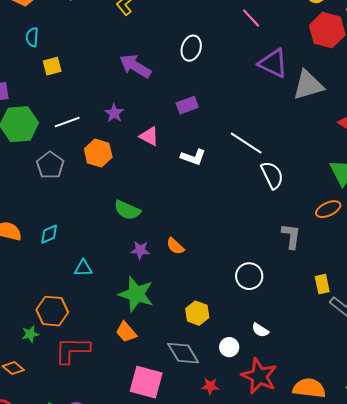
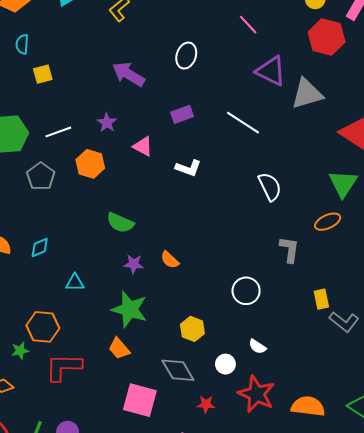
white line: (246, 143) -> (243, 123), moved

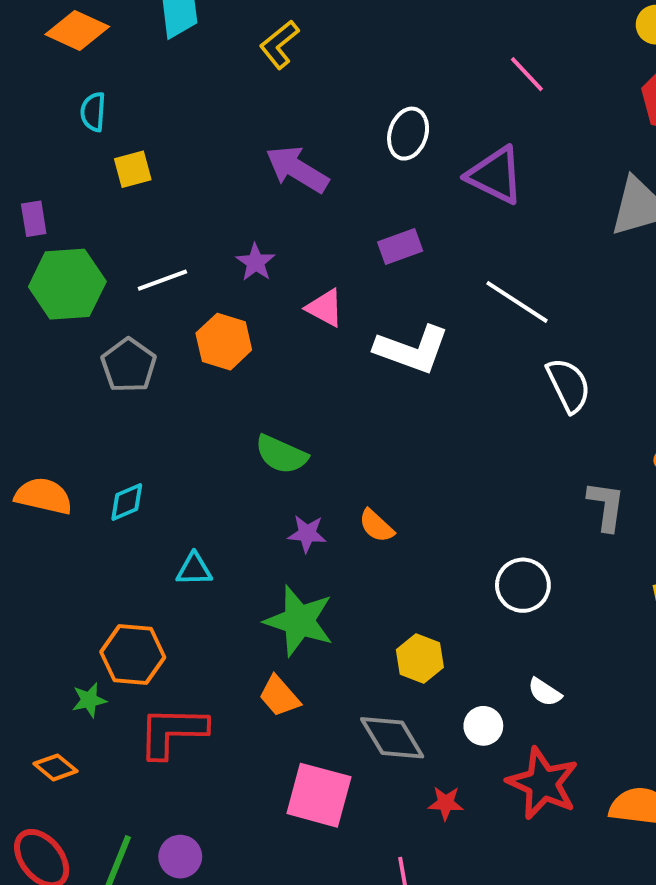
purple triangle: (271, 71) -> (495, 175), moved
white line: (243, 123) -> (517, 302), moved
white L-shape: (188, 168) -> (412, 349), size x1.5

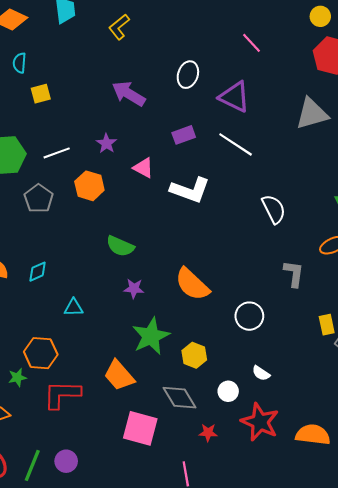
white line: (517, 302) -> (236, 144), moved
orange semicircle: (376, 526) -> (192, 284), moved, size x1.8
green star: (299, 621) -> (151, 336), moved, turned 30
orange trapezoid: (279, 696) -> (119, 375), size x1.4

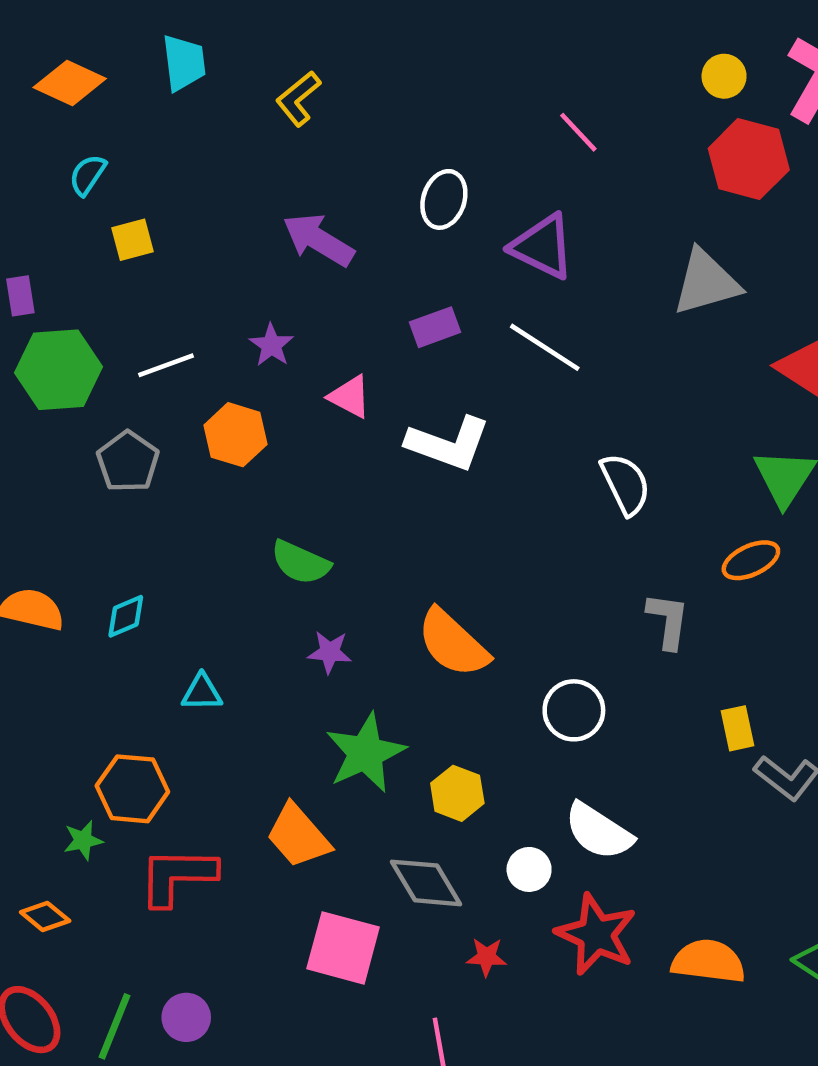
cyan semicircle: (20, 63) -> (88, 175), turned 30
white semicircle: (261, 373) -> (599, 831), size x1.8

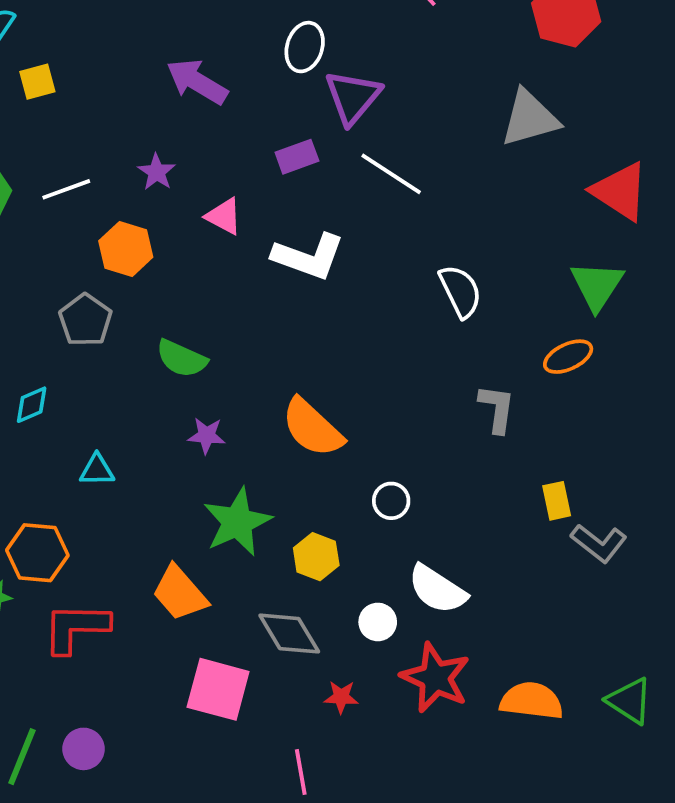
purple triangle: (543, 247) -> (353, 97), moved, turned 44
gray pentagon: (128, 462) -> (85, 320), moved
white circle: (574, 710) -> (391, 501), moved, size x0.7

